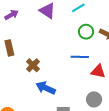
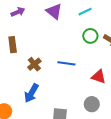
blue line: (80, 57) -> (66, 63), moved
blue arrow: (46, 88) -> (31, 93), moved, turned -90

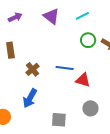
red triangle: (99, 77) -> (83, 80), moved

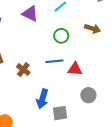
green circle: (88, 40) -> (61, 36), moved
blue arrow: (30, 98) -> (42, 99), moved

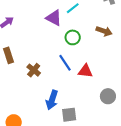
purple triangle: (30, 14) -> (54, 18), moved
blue line: (54, 61) -> (65, 63), turned 60
gray circle: (88, 95) -> (108, 96), moved

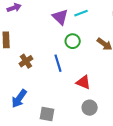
red triangle: (85, 71) -> (83, 82), moved
blue arrow: (52, 100) -> (19, 99), moved

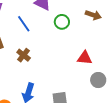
blue line: (58, 63) -> (24, 24), moved

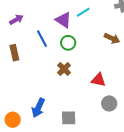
green circle: (62, 22) -> (68, 43), moved
brown cross: (24, 55) -> (64, 69), moved

